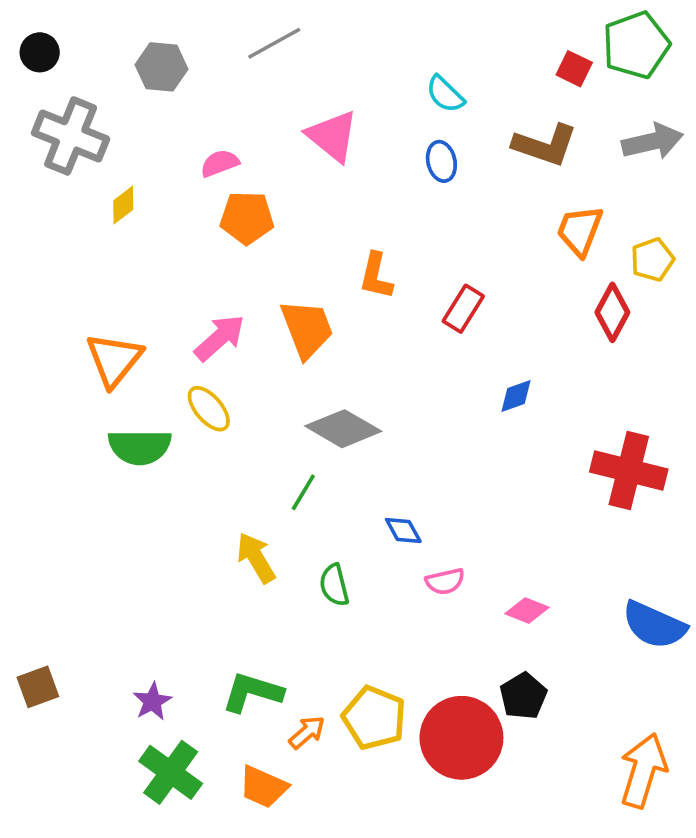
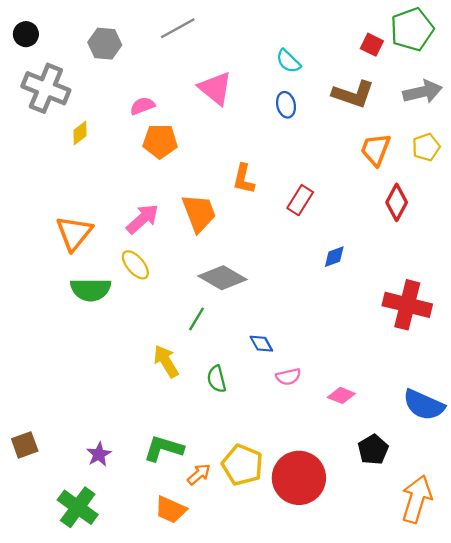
yellow pentagon: (652, 260) -> (426, 147), moved
black pentagon: (523, 696) -> (373, 450), moved
green cross: (171, 772) -> (78, 507), moved

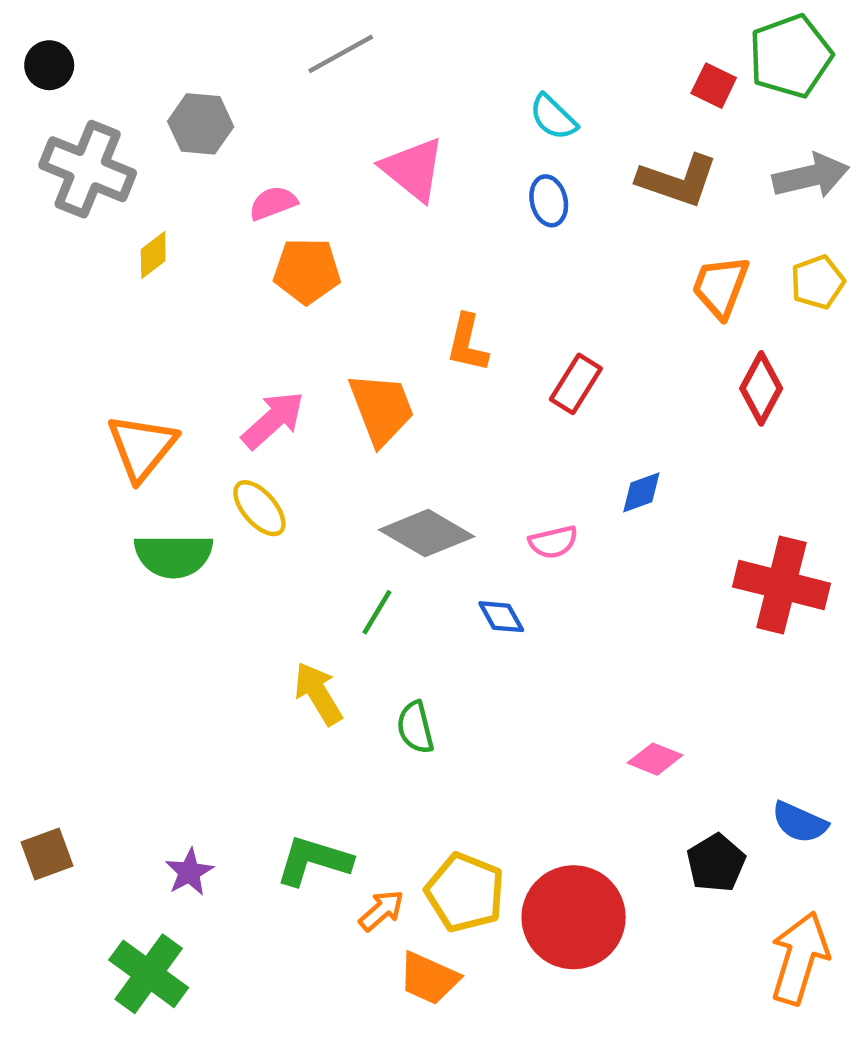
gray hexagon: (105, 44) -> (201, 124), moved
blue diamond: (261, 344) -> (501, 617), moved
pink semicircle: (288, 377) -> (553, 542), moved
blue semicircle: (424, 405) -> (800, 822), moved, size x0.7
orange trapezoid: (171, 510) -> (429, 978), moved

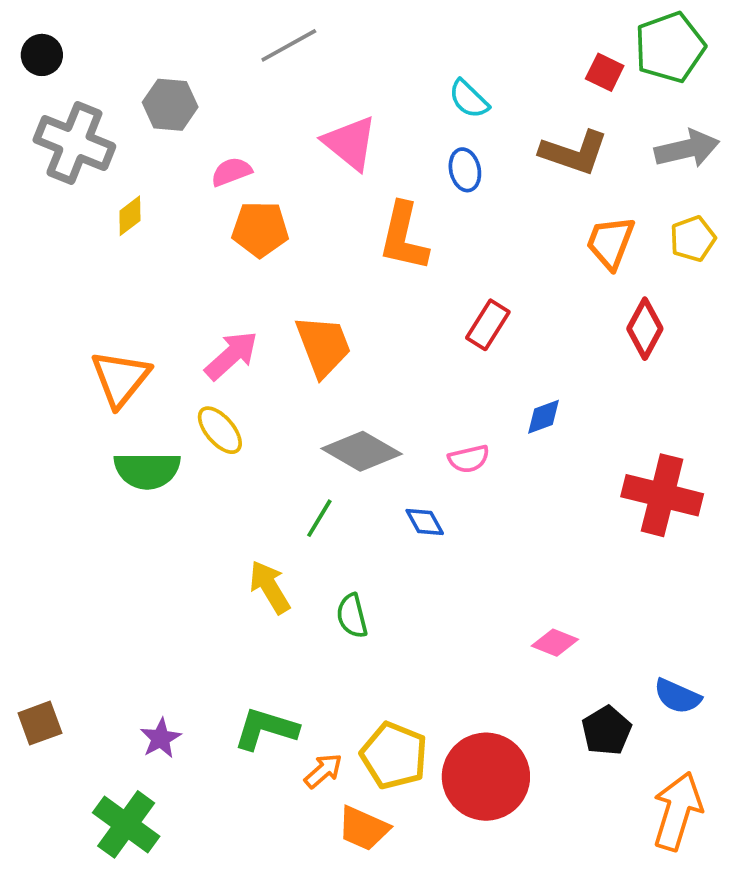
orange L-shape: (467, 343) -> (404, 237), moved, size x1.4

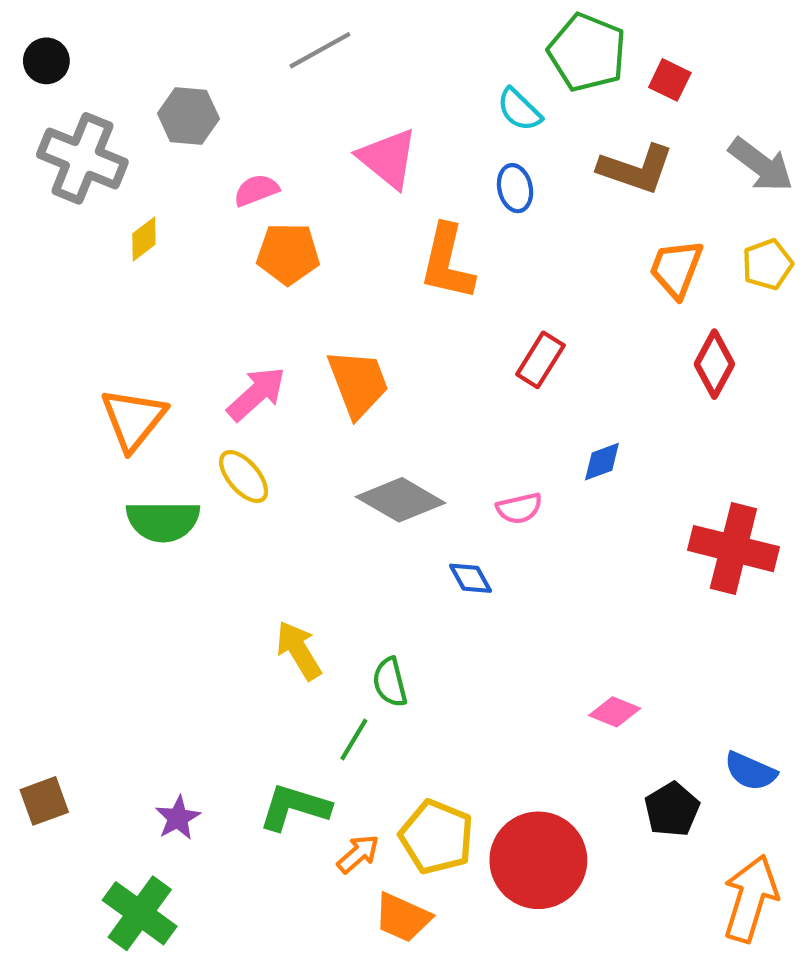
green pentagon: (670, 47) -> (587, 52), moved, turned -30
gray arrow: (687, 149) -> (761, 165), turned 50
green line: (319, 518) -> (354, 739), moved

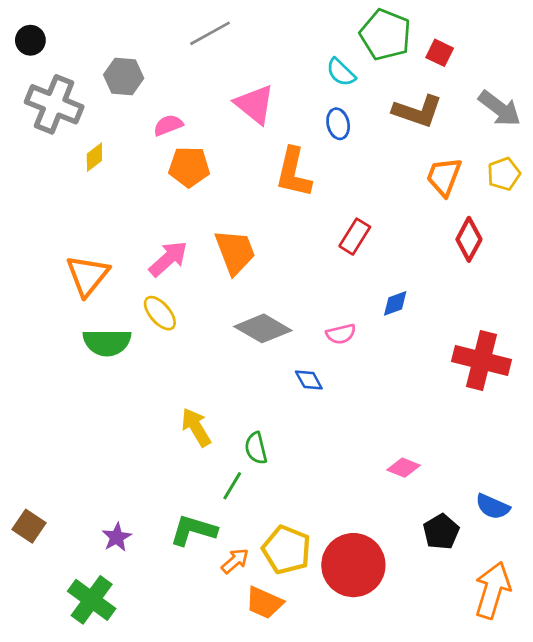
brown square: (44, 801) -> (29, 526), turned -36

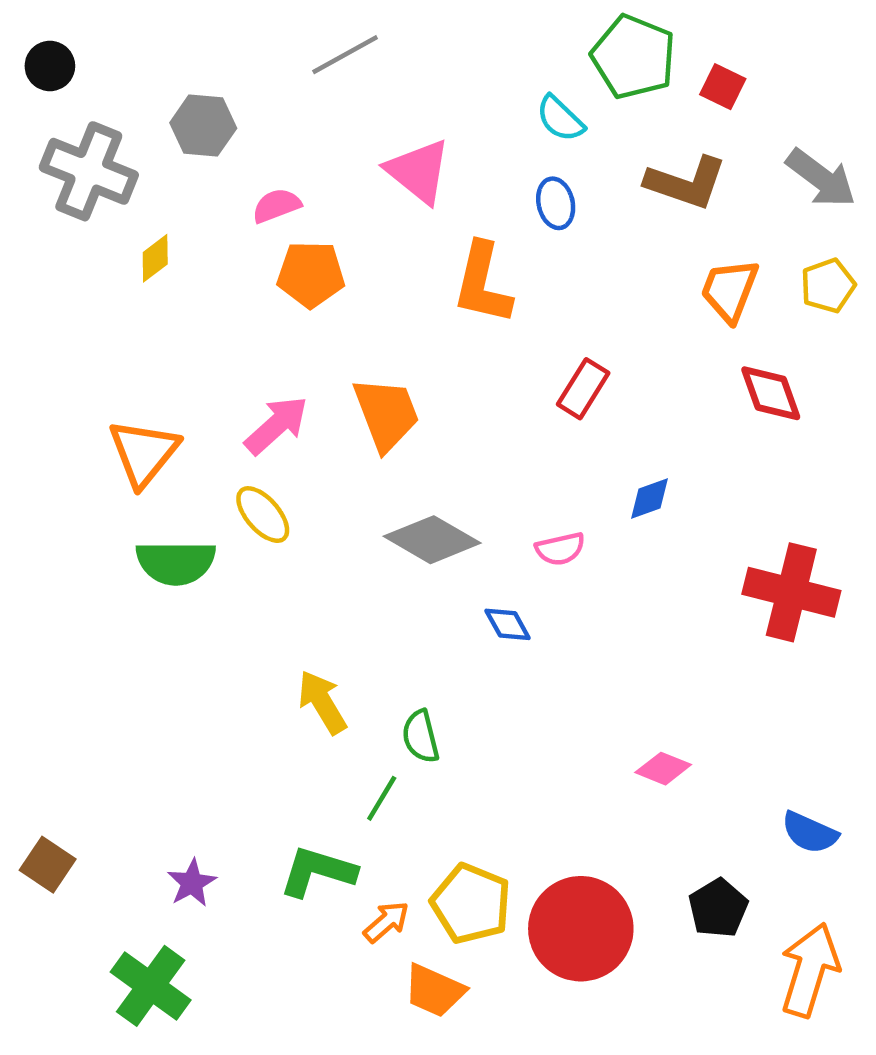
red diamond: (469, 239) -> (771, 393), turned -48
black pentagon: (441, 532) -> (718, 908), moved

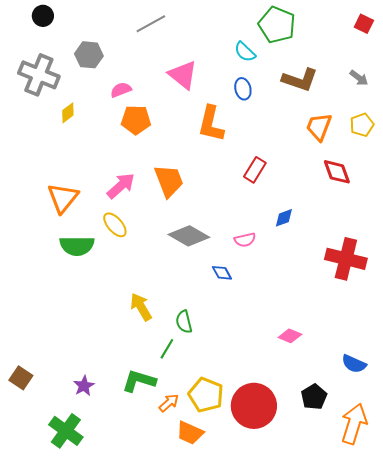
black circle: (50, 66) -> (43, 16), moved
red square: (723, 87) -> (364, 24), moved
gray arrow: (821, 178) -> (359, 78), size x0.6

